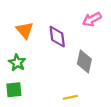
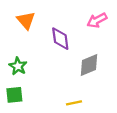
orange triangle: (25, 30) -> (26, 20), moved
gray diamond: (84, 62) -> (89, 65), turned 55

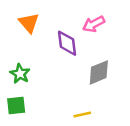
pink arrow: (97, 20) -> (94, 24), moved

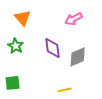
purple diamond: (67, 43) -> (53, 48), moved
green star: (20, 74) -> (16, 46), moved

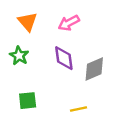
pink arrow: (74, 19) -> (69, 23), moved
green square: (13, 83) -> (28, 101), moved

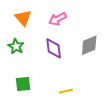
gray diamond: (94, 69) -> (89, 45), moved

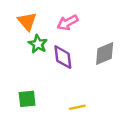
green star: (16, 46) -> (38, 44), moved

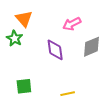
pink arrow: (68, 23) -> (72, 24), moved
green star: (38, 44) -> (15, 38), moved

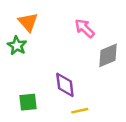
pink arrow: (72, 24) -> (85, 28), turned 72
purple diamond: (55, 50) -> (65, 85), moved

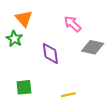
gray diamond: (108, 55) -> (93, 47), turned 35
purple diamond: (65, 85) -> (50, 54), moved

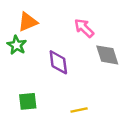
orange triangle: (24, 19) -> (28, 22), turned 48
gray diamond: (93, 47) -> (107, 55), turned 60

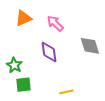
pink arrow: (84, 28) -> (55, 23), moved
green star: (17, 45) -> (14, 65), moved

